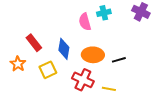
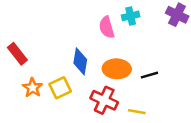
red rectangle: (34, 43) -> (17, 54), moved
orange star: (18, 64) -> (32, 88), moved

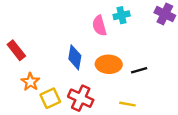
yellow square: (60, 88) -> (50, 98), moved
red cross: (104, 100) -> (81, 98), moved

